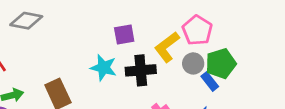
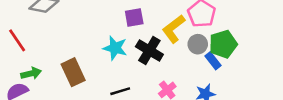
black cross: (141, 70) -> (149, 51), turned 36

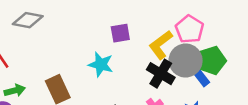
gray circle: (198, 44) -> (186, 61), size x1.6
black cross: (149, 51) -> (161, 74), moved

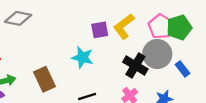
yellow L-shape: (161, 45) -> (124, 26), moved
green pentagon: (212, 61) -> (179, 28), moved
blue rectangle: (201, 77) -> (183, 69), moved

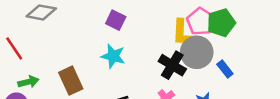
yellow L-shape: (124, 26) -> (183, 33), moved, turned -50
purple square: (100, 30) -> (116, 20), moved, turned 36

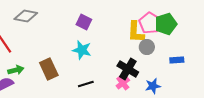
gray circle: (197, 52) -> (147, 47), size x0.6
black cross: (172, 65) -> (128, 69), moved
blue rectangle: (225, 69) -> (177, 60), moved, turned -56

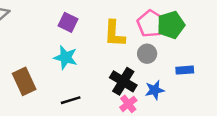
yellow L-shape: (136, 32) -> (114, 34), moved
pink cross: (123, 83) -> (128, 104), moved
blue star: (153, 86) -> (155, 90), moved

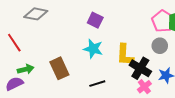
yellow L-shape: (114, 34) -> (125, 55), moved

